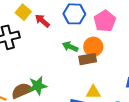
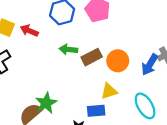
orange circle: (93, 47) -> (118, 61), moved

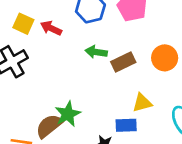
orange circle: (118, 61) -> (165, 58), moved

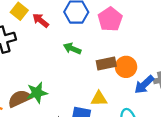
brown rectangle: (123, 62) -> (106, 64), moved

